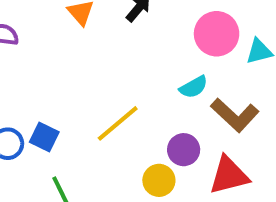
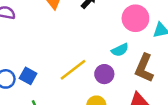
brown L-shape: (235, 115) -> (144, 68), turned 68
purple circle: (184, 150) -> (104, 74), moved

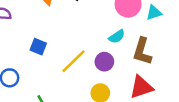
blue square: (28, 76) -> (38, 47), moved

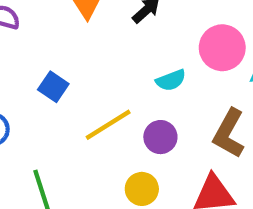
cyan semicircle: (117, 37) -> (171, 80), moved

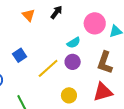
blue square: (53, 87) -> (20, 55), turned 32
purple circle: (160, 137) -> (73, 62), moved

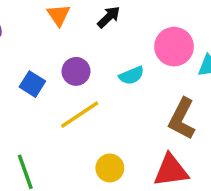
blue square: (20, 55) -> (32, 84), turned -32
purple circle: (73, 62) -> (76, 71), moved

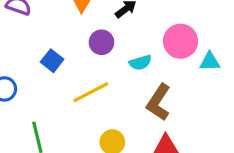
purple circle: (76, 71) -> (101, 42), moved
brown L-shape: (182, 119) -> (159, 102), moved

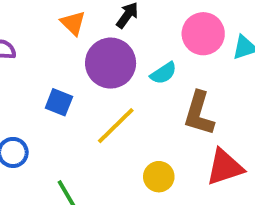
purple circle: (101, 42) -> (111, 63), size x1.6

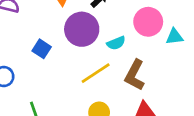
yellow line: (116, 126) -> (96, 73), moved

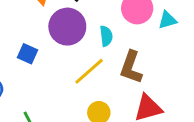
cyan semicircle: (116, 43) -> (106, 36), turned -66

